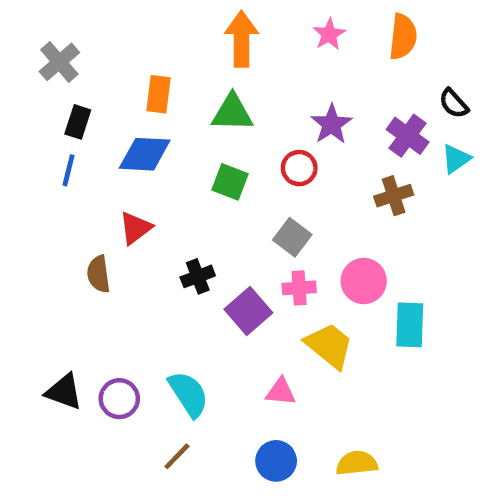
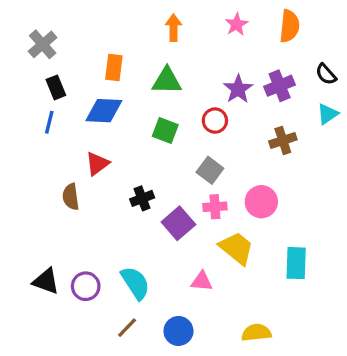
orange arrow: (242, 39) -> (174, 28), size x0.7
black rectangle: (78, 122) -> (56, 87), turned -40
purple cross: (408, 136) -> (280, 86), moved, turned 32
cyan rectangle: (410, 325) -> (296, 263), moved
blue circle: (276, 461) -> (178, 331), moved

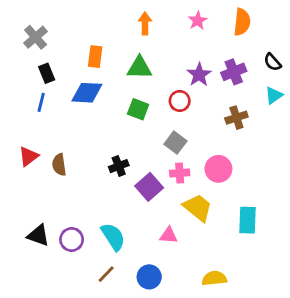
red triangle: (97, 164) -> (29, 156), moved

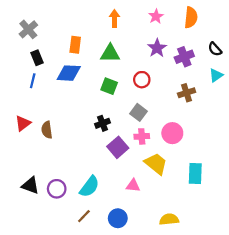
purple star: (199, 75) -> (157, 48), moved
black cross: (119, 166) -> (102, 123), moved
cyan semicircle: (113, 237) -> (89, 187), turned 70

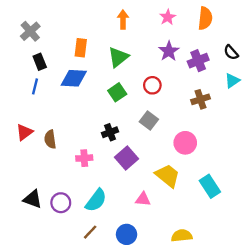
green triangle: (110, 53) -> (118, 57), turned -40
green square: (109, 86) -> (117, 92), turned 35
pink cross: (142, 136) -> (84, 158), moved
cyan rectangle: (195, 174) -> (210, 186), turned -35

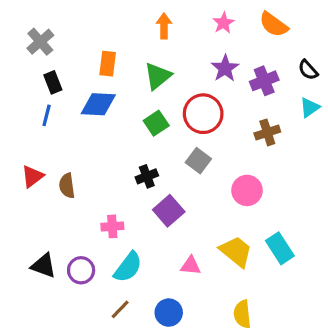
orange semicircle: (205, 18) -> (274, 24), turned 120
red circle: (152, 85) -> (203, 114), size x1.6
pink cross: (84, 158) -> (112, 226), moved
yellow trapezoid: (168, 176) -> (236, 251), moved
yellow semicircle: (182, 236) -> (242, 314), turned -90

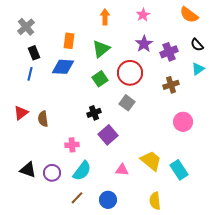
orange semicircle: (274, 24) -> (189, 15), moved
pink circle: (247, 190) -> (183, 122), moved
cyan rectangle: (280, 248) -> (179, 170), moved

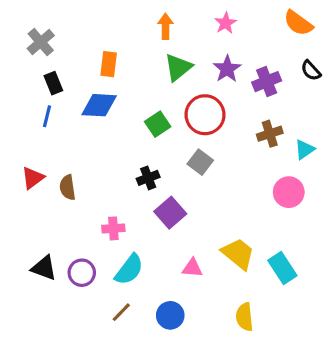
green triangle: (101, 49) -> (178, 67), moved
cyan triangle: (198, 69) -> (305, 149), moved

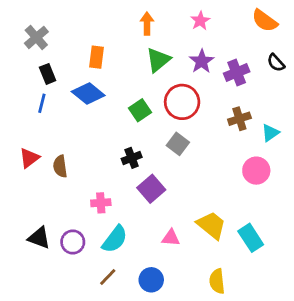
blue diamond: (99, 105) -> (88, 94), turned 36

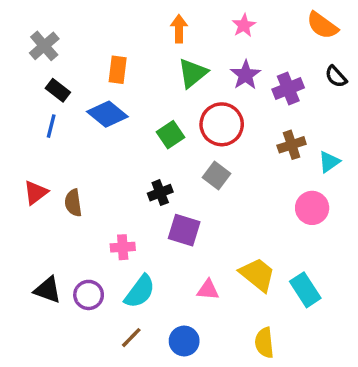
black rectangle: (48, 74) -> (58, 90), turned -30
purple square: (151, 189) -> (184, 230), turned -32

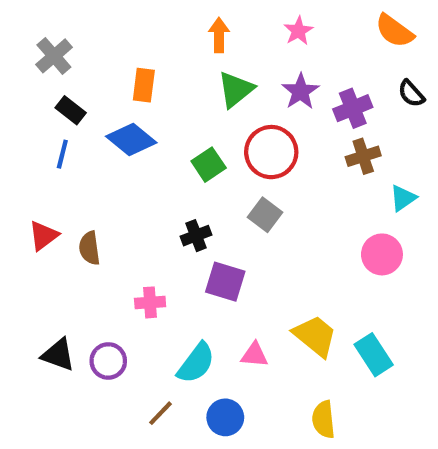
brown cross: (292, 145) -> (363, 156), moved
cyan semicircle: (140, 292) -> (196, 363), moved

